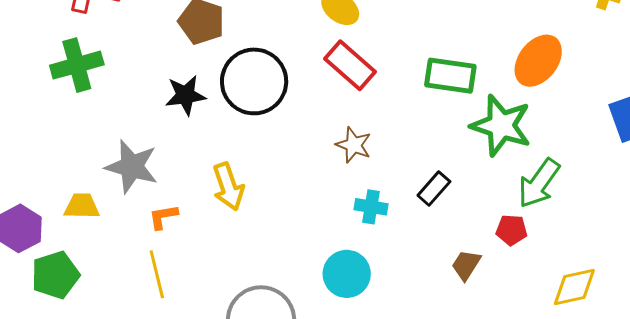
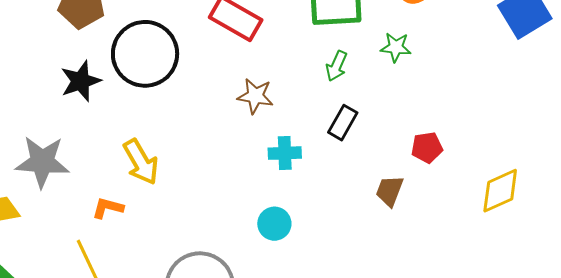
green star: (501, 125) -> (396, 47), size x0.5
green arrow: (539, 183) -> (336, 66), moved, size x0.6
orange L-shape: (163, 217) -> (108, 208), moved, turned 36
cyan circle: (347, 274) -> (274, 224), size x0.7

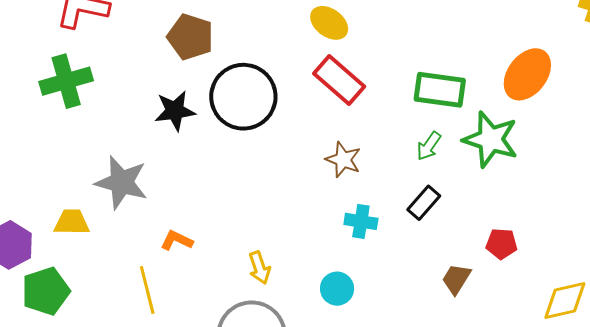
green star: (396, 47) -> (491, 139), size x1.8
yellow arrow: (141, 162) -> (260, 268), moved, size x0.7

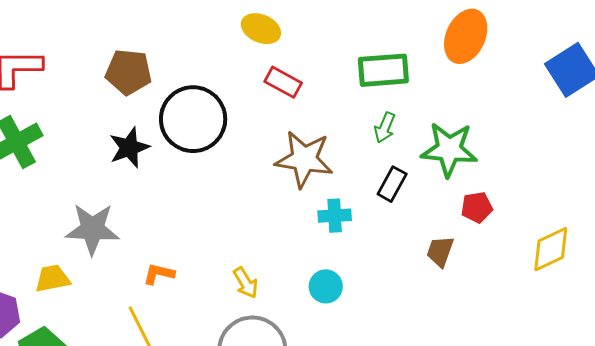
red rectangle: (339, 80) -> (283, 82), size x0.7
green star: (491, 139) -> (449, 149), moved
brown star: (343, 160) -> (304, 159), size x1.6

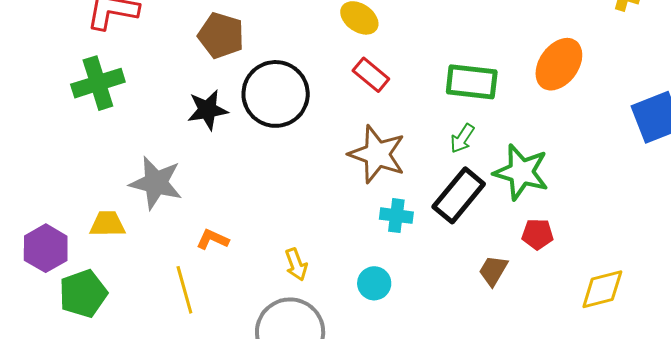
black rectangle: (392, 184) -> (459, 195), size x1.6

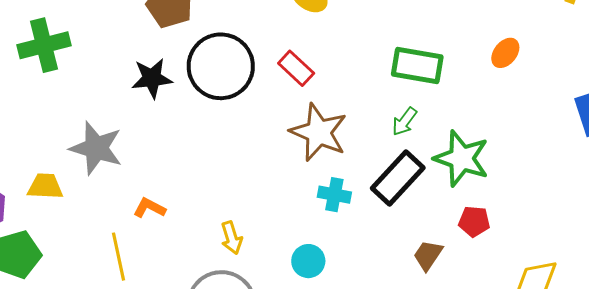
orange ellipse: (559, 64) -> (505, 53), size x0.6
red rectangle: (371, 75) -> (296, 68), moved

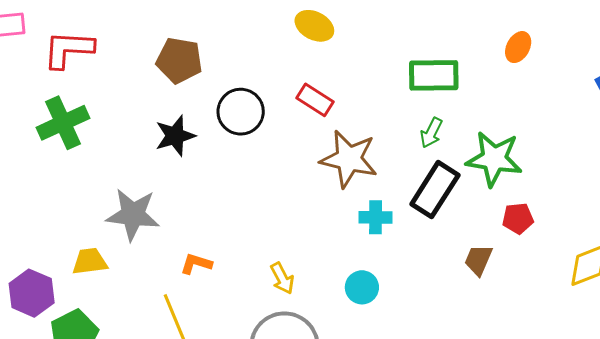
black circle: (221, 66) -> (241, 112), size x0.7

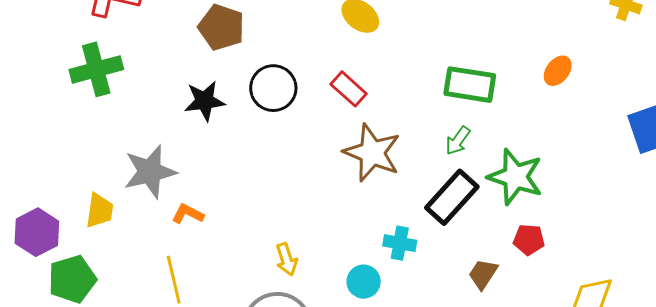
gray star: (133, 215) -> (150, 172), turned -30
cyan cross: (376, 217) -> (400, 243), moved
yellow trapezoid: (90, 261) -> (100, 211), turned 96
orange L-shape: (196, 264) -> (188, 214), moved

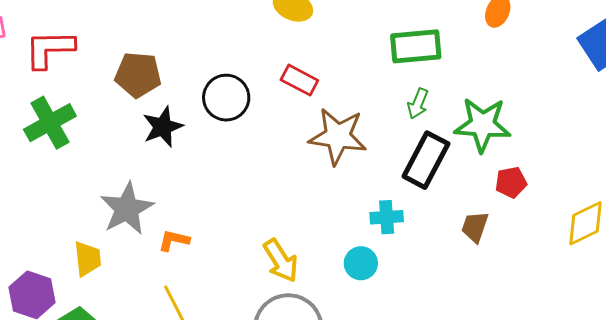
brown pentagon: (221, 27) -> (138, 75), moved
yellow arrow: (286, 259) -> (281, 261), size x1.4

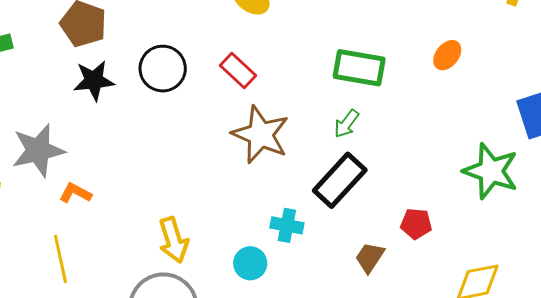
green star: (483, 125) -> (491, 171), moved

